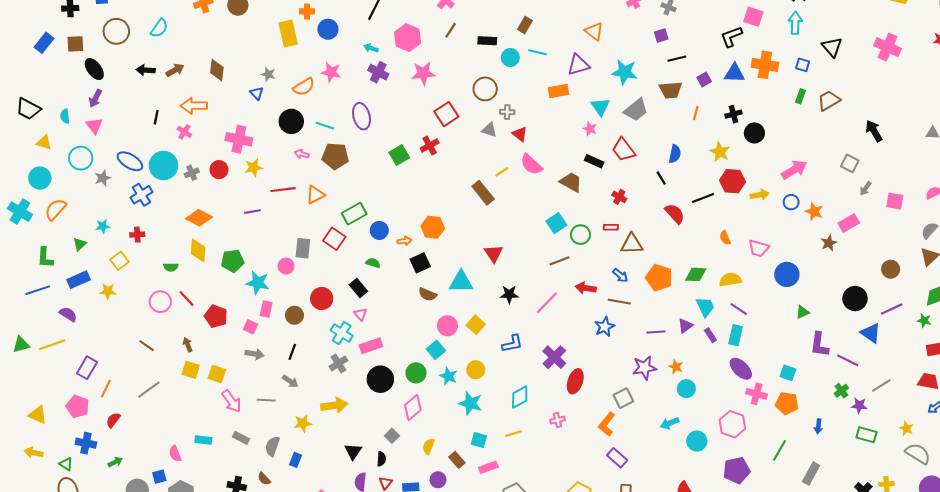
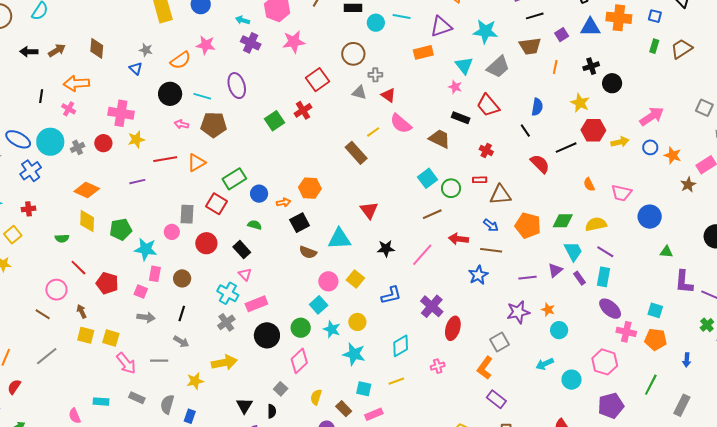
red circle: (322, 299) -> (206, 243), moved
pink circle: (160, 302) -> (56, 290), moved
green triangle: (803, 312) -> (666, 252), turned 32

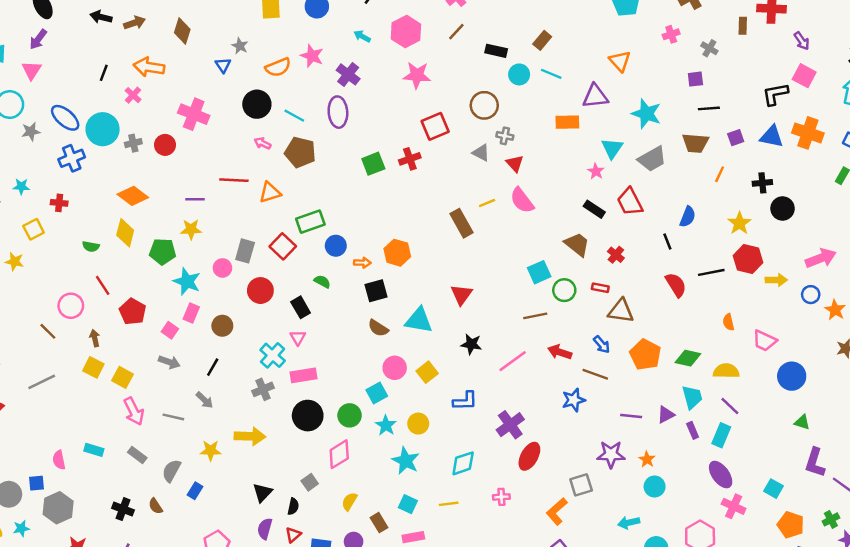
purple cross: (251, 43) -> (348, 74), moved
brown trapezoid: (440, 139) -> (577, 244), moved
yellow star: (136, 140) -> (191, 229), moved
orange pentagon: (656, 339) -> (791, 525), moved

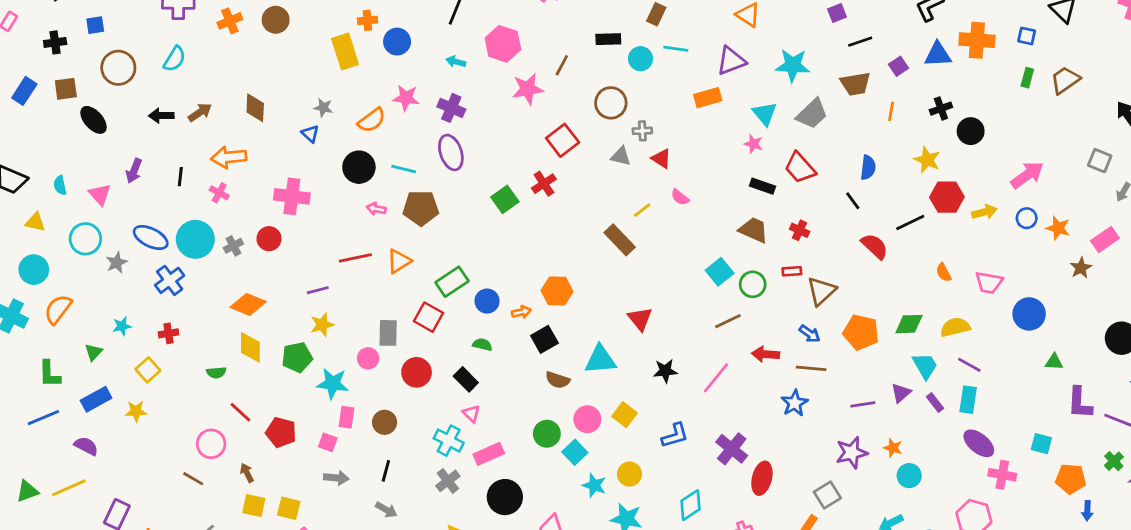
brown line: (456, 32) -> (562, 65), moved
purple arrow: (38, 39) -> (134, 171), moved
pink semicircle: (522, 200) -> (680, 197), size x0.6
brown triangle: (621, 311) -> (821, 291), turned -36
green circle: (350, 415) -> (547, 434), moved

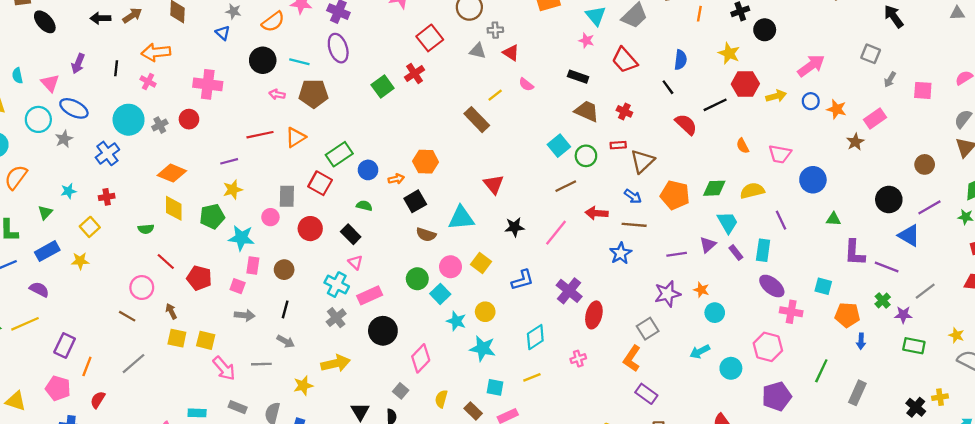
black rectangle: (762, 186) -> (578, 77), moved
blue ellipse: (151, 237) -> (74, 108), moved
purple line: (969, 365) -> (781, 220), moved, turned 36

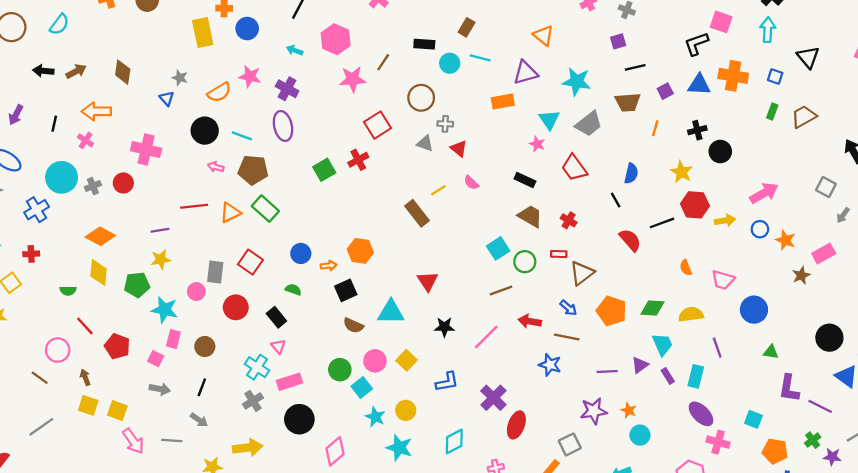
green rectangle: (339, 154) -> (265, 209), moved, turned 70
blue star: (621, 253) -> (550, 365), turned -30

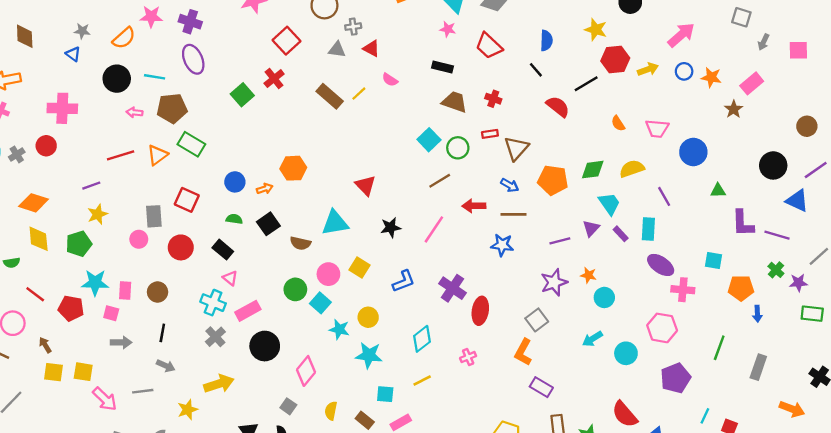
brown rectangle: (417, 213) -> (330, 96), moved
black square: (346, 290) -> (268, 224), moved
cyan star: (165, 310) -> (95, 283), moved

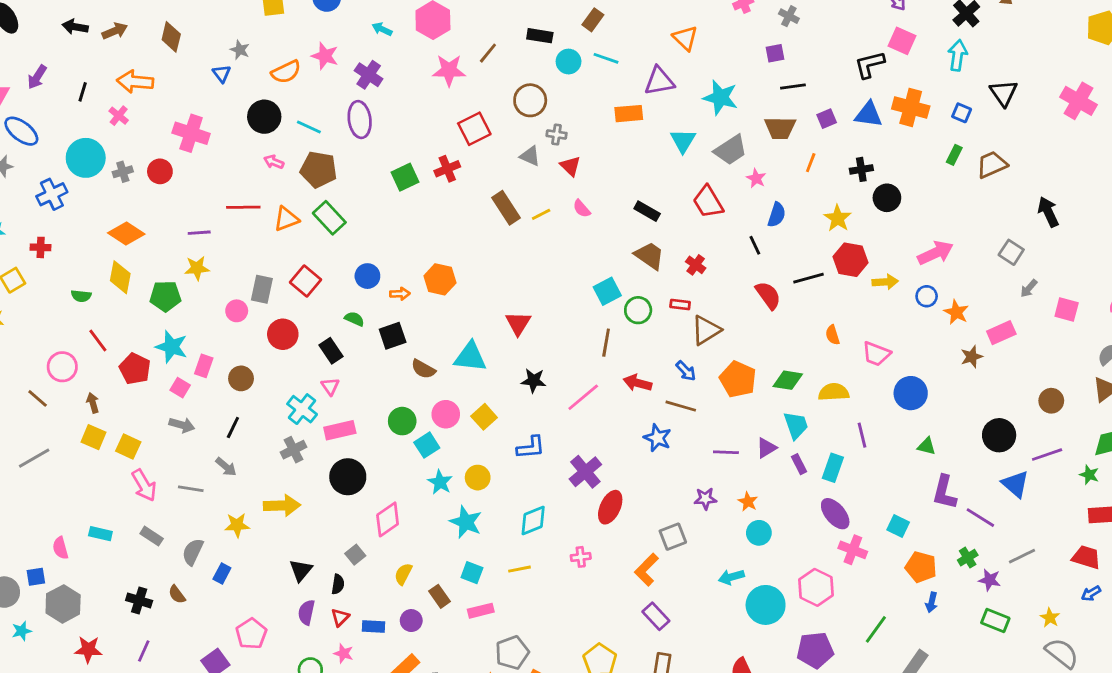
pink star: (448, 29) -> (756, 178), moved
brown line: (440, 181) -> (606, 343), turned -65
purple star: (554, 282) -> (705, 499), size x0.7
cyan circle: (626, 353) -> (766, 605), size x1.4

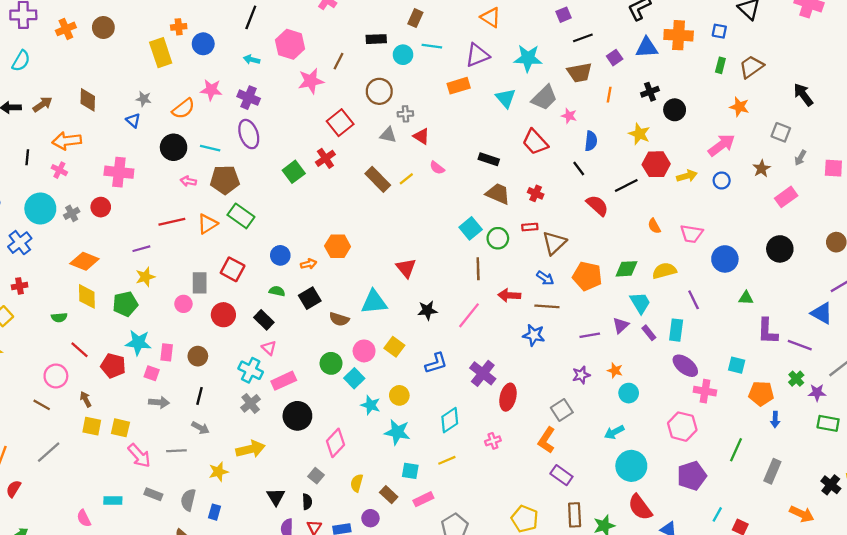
orange star: (956, 312) -> (739, 107), moved
brown star: (972, 357) -> (762, 169), moved
black circle: (999, 435) -> (780, 249), moved
cyan circle: (766, 605) -> (631, 466), moved

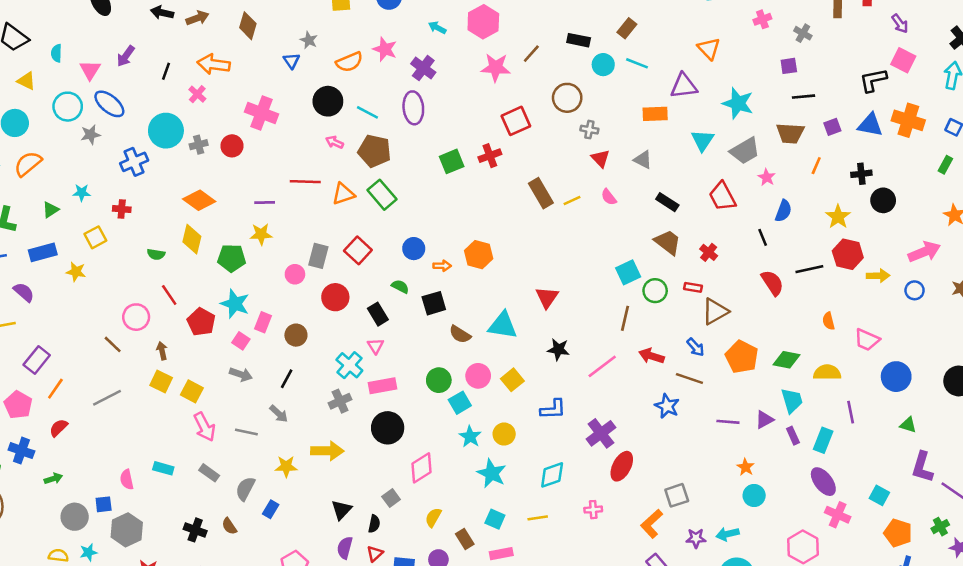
gray triangle: (388, 135) -> (643, 160), moved
purple star: (581, 375) -> (696, 538), moved

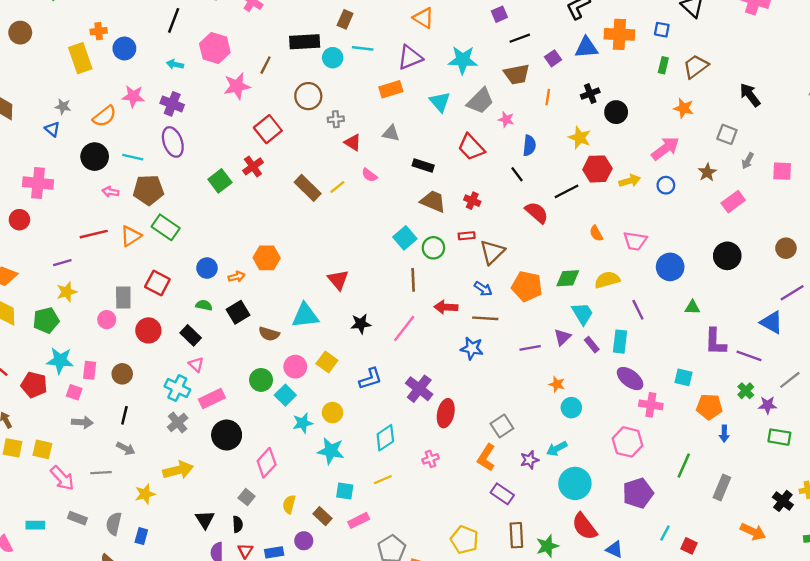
black rectangle: (579, 40) -> (305, 42), size x1.4
cyan star: (470, 437) -> (303, 423), turned -30

